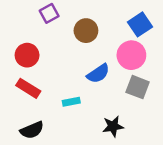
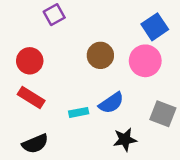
brown circle: (86, 31) -> (100, 55), moved
blue semicircle: (98, 74) -> (111, 103), moved
gray square: (138, 87) -> (163, 114), moved

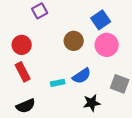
blue square: (155, 27) -> (101, 20), moved
red rectangle: (31, 97) -> (23, 72), turned 30

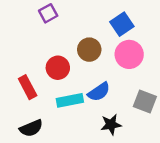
red circle: (22, 45) -> (58, 68), moved
cyan rectangle: (58, 83) -> (70, 100), size x1.5

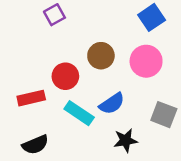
blue square: (122, 24) -> (152, 17), moved
red rectangle: (28, 87) -> (31, 98), turned -75
cyan rectangle: (70, 100) -> (79, 113), turned 45

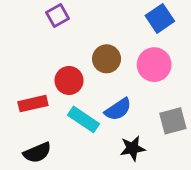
gray square: (164, 115) -> (173, 121), turned -36

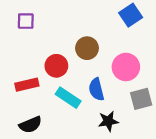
purple square: (57, 16) -> (26, 21), moved, turned 30
pink circle: (154, 65) -> (126, 67), moved
blue semicircle: (118, 109) -> (96, 89), turned 110

